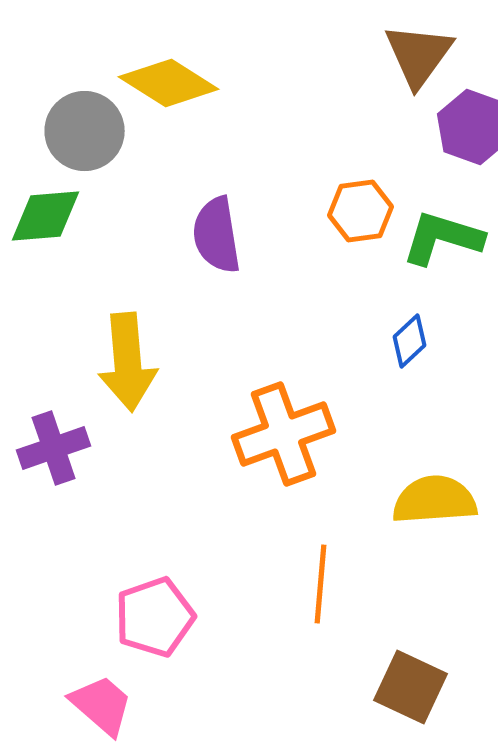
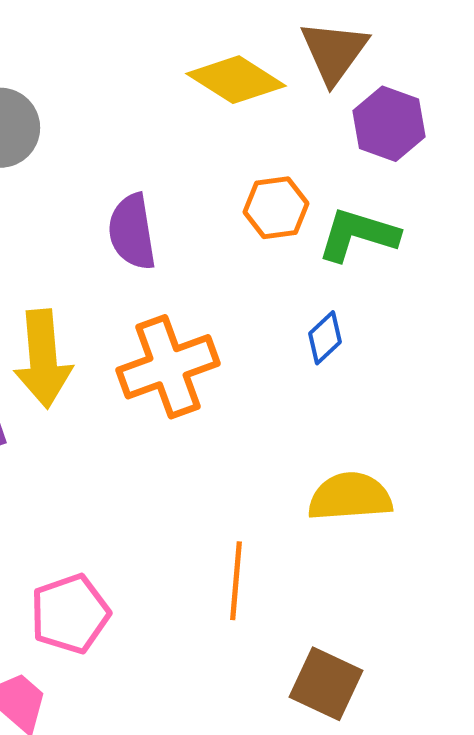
yellow diamond: (169, 83) -> (236, 80), moved
orange cross: (284, 434) -> (168, 367), moved

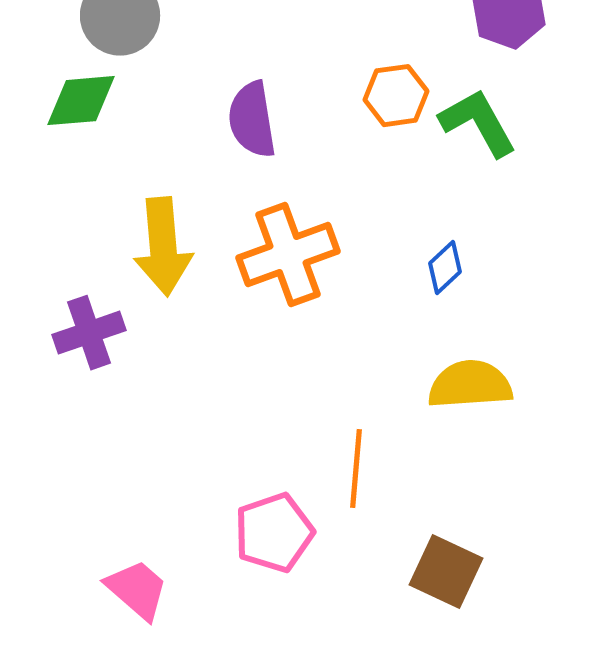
green L-shape: (358, 235) -> (478, 123), turned 44
blue diamond: (325, 338) -> (445, 268), moved
pink pentagon: (70, 614) -> (274, 533), moved

